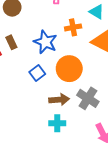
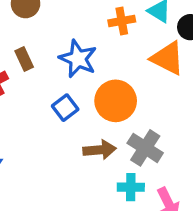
orange cross: (73, 27) -> (122, 21), moved
cyan cross: (57, 123) -> (131, 187), moved

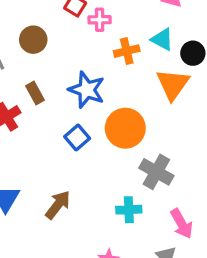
orange triangle: (168, 58) -> (173, 84), turned 42
brown arrow: (100, 150) -> (58, 205), moved, turned -44
cyan cross: (131, 187) -> (129, 210), moved

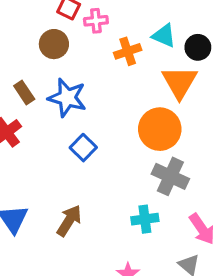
brown circle: (33, 40) -> (54, 44), moved
blue star: (87, 90) -> (67, 98), moved
brown rectangle: (35, 93) -> (24, 92), moved
orange circle: (125, 128) -> (160, 129), moved

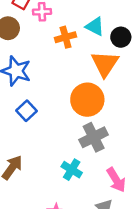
gray cross: (170, 176) -> (94, 137), turned 36
cyan cross: (145, 219) -> (72, 170), turned 36

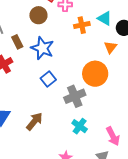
orange triangle: (105, 64) -> (110, 47), size x0.6
gray cross: (94, 137) -> (75, 96), moved

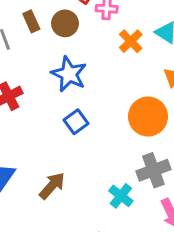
orange cross: (82, 25) -> (131, 41), turned -35
brown rectangle: (17, 42) -> (31, 21), moved
gray cross: (75, 96) -> (153, 170), moved

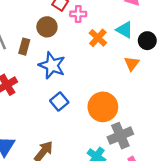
brown rectangle: (31, 21) -> (24, 47), moved, turned 42
orange circle: (148, 117) -> (103, 107), moved

